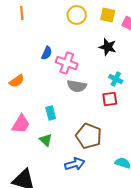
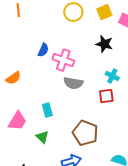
yellow square: (108, 15) -> (104, 12), turned -35

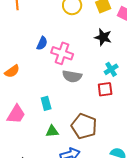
cyan cross: (112, 76) -> (111, 69), turned 32
green triangle: (42, 137) -> (52, 131), moved, turned -48

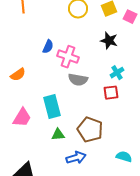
cyan rectangle: (46, 103) -> (52, 107), size x1.6

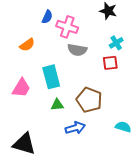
orange semicircle: (18, 75) -> (27, 45), moved

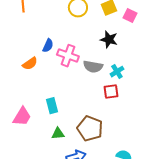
orange semicircle: (27, 45) -> (30, 64), moved
gray semicircle: (77, 50) -> (93, 67), moved
cyan rectangle: (51, 77) -> (52, 106), size x0.7

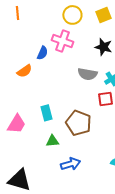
pink cross: (68, 56) -> (62, 41), moved
brown pentagon: (90, 129) -> (78, 123), moved

